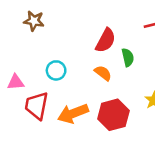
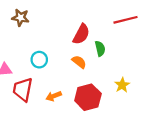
orange arrow: (73, 113) -> (54, 96), size x0.6

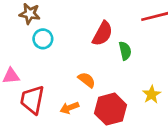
cyan circle: (39, 60) -> (43, 39), moved
orange semicircle: (79, 62) -> (87, 80), moved

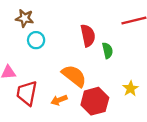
red semicircle: (103, 34) -> (88, 36), turned -40
orange semicircle: (87, 80) -> (74, 76), size x1.6

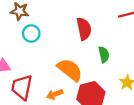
green semicircle: (107, 51) -> (104, 55), moved

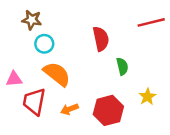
orange semicircle: (70, 70) -> (57, 74), moved

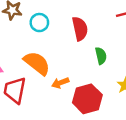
cyan circle: (44, 44) -> (39, 23), moved
orange arrow: (69, 109) -> (60, 83), moved

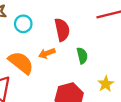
orange arrow: (60, 83) -> (47, 53), moved

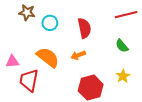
orange arrow: (47, 53) -> (78, 55), moved
green semicircle: (82, 56) -> (122, 46), moved, turned 152

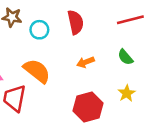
red semicircle: (84, 28) -> (76, 22), moved
orange arrow: (78, 55) -> (86, 62), moved

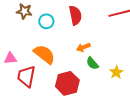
green semicircle: (125, 57) -> (92, 63), moved
red hexagon: (88, 107) -> (67, 83), moved

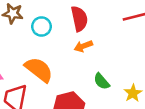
orange arrow: (83, 47) -> (83, 46), moved

